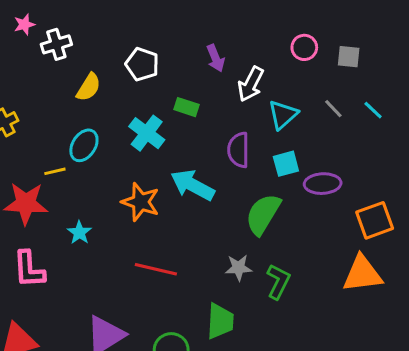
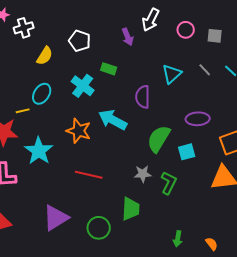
white arrow: (251, 84) -> (151, 20), moved
cyan square: (286, 164) -> (187, 152), moved
cyan star: (79, 233) -> (39, 151), size x1.8

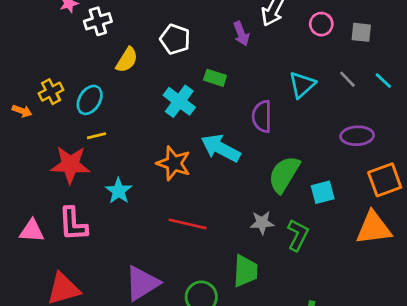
cyan ellipse: (42, 94) -> (90, 100), moved
purple ellipse: (198, 119) -> (357, 136), moved
cyan star: (39, 151) -> (119, 191), size x0.7

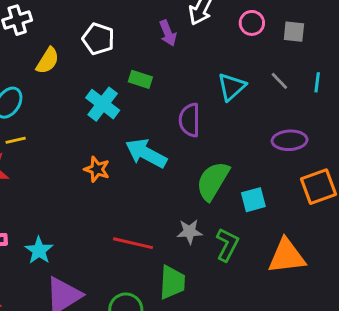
cyan line: (383, 81) -> (317, 82), turned 54
orange star: (174, 163) -> (97, 169), size x0.7
cyan star: (119, 191) -> (39, 250), moved
red line: (188, 224) -> (133, 243), moved
orange triangle: (374, 228) -> (287, 256), moved

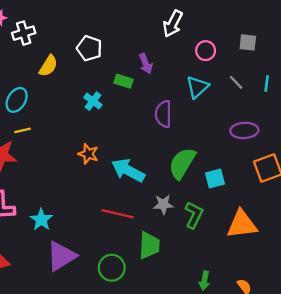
pink circle: (252, 23) -> (206, 51), moved
purple arrow: (168, 33) -> (146, 64), moved
cyan cross: (103, 104) -> (93, 101), size x0.7
cyan arrow: (146, 153) -> (128, 170), moved

